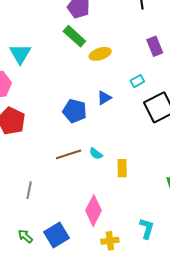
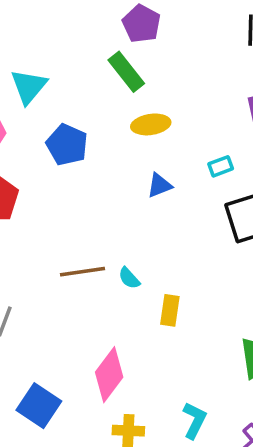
yellow ellipse: (100, 54) -> (151, 124), moved
blue pentagon: (75, 111) -> (67, 145), moved
blue square: (56, 235) -> (39, 406), turned -35

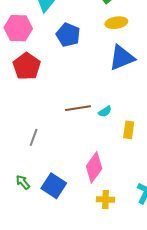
blue triangle: (159, 185) -> (122, 58), size x1.8
cyan semicircle: (129, 278) -> (105, 111), turned -80

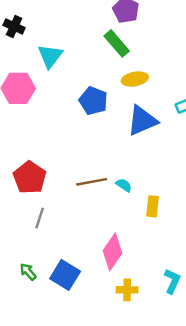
blue pentagon: (68, 35) -> (93, 101), moved
red pentagon: (27, 66) -> (30, 178), moved
cyan semicircle: (105, 111) -> (124, 185), turned -112

